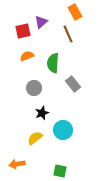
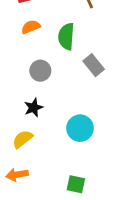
black star: (42, 113) -> (33, 108), moved
yellow semicircle: (35, 138) -> (23, 139), moved

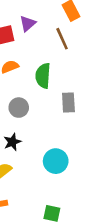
gray rectangle: (94, 65) -> (68, 102), turned 36

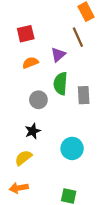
purple triangle: (28, 23) -> (58, 55), moved
green semicircle: (43, 76) -> (60, 84), moved

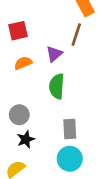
brown line: (78, 37) -> (76, 35), turned 42
gray rectangle: (84, 95) -> (70, 129), moved
gray circle: (38, 100) -> (19, 115), moved

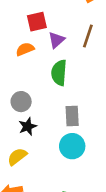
red square: (18, 31) -> (37, 22), moved
brown line: (76, 35) -> (88, 36), moved

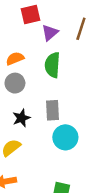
orange semicircle: (25, 49) -> (15, 58), moved
gray circle: (21, 102) -> (15, 83), moved
gray rectangle: (72, 116) -> (52, 110), moved

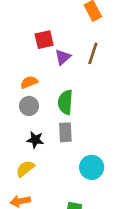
green semicircle: (52, 65) -> (65, 102), moved
black star: (21, 118) -> (35, 140), turned 30
cyan circle: (65, 137) -> (92, 167), moved

